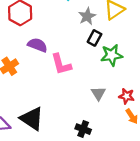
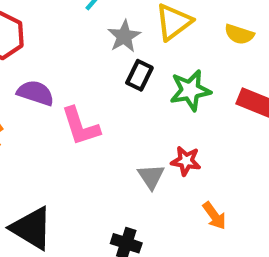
green star: (112, 55) -> (190, 90), moved
red star: (127, 96) -> (186, 161), moved

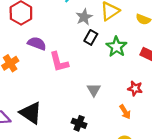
green star: (190, 90) -> (116, 47), turned -30
red star: (186, 161) -> (135, 88), moved

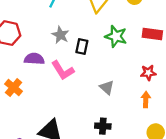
gray star: (84, 17) -> (60, 35), moved
black rectangle: (91, 37) -> (82, 47), moved
orange arrow: (125, 112) -> (146, 100), turned -128

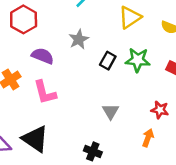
green star: (116, 36) -> (138, 60), turned -30
black rectangle: (82, 47) -> (108, 61), moved
pink L-shape: (63, 70) -> (45, 92), moved

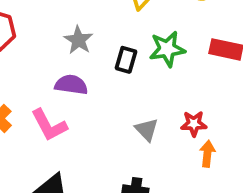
purple semicircle: (43, 56) -> (71, 85), moved
red star: (160, 110) -> (194, 124), moved

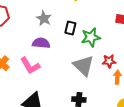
green star: (167, 49) -> (91, 37), moved
gray triangle: (147, 130) -> (83, 66), size x1.6

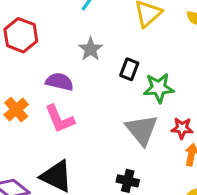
purple semicircle: (41, 43) -> (60, 82), moved

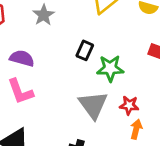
gray star: (91, 49) -> (44, 15), moved

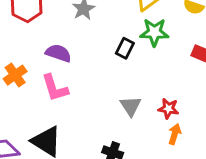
green star: (110, 68) -> (154, 32), moved
gray triangle: (93, 105) -> (131, 106), size x0.7

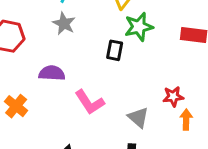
pink L-shape: (55, 88) -> (90, 102), moved
gray triangle: (131, 106) -> (138, 117), moved

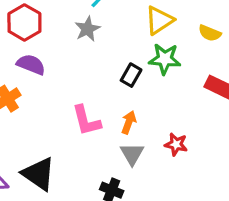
purple semicircle: (52, 73) -> (31, 64), moved
orange arrow: (186, 119) -> (129, 122), moved

